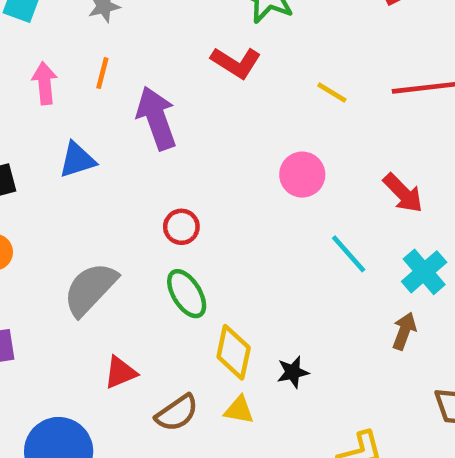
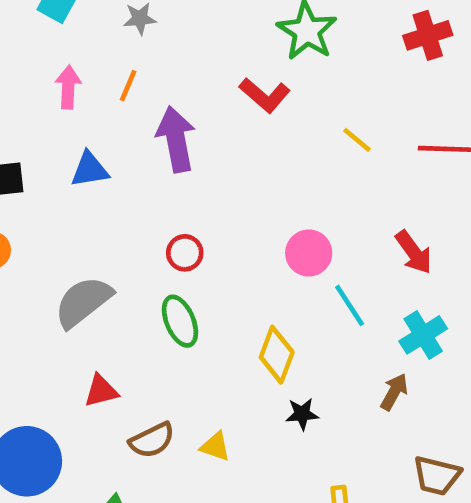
pink circle: (302, 175) -> (309, 253), moved
yellow diamond: (234, 352) -> (277, 355), moved
black star: (293, 372) -> (302, 414), moved

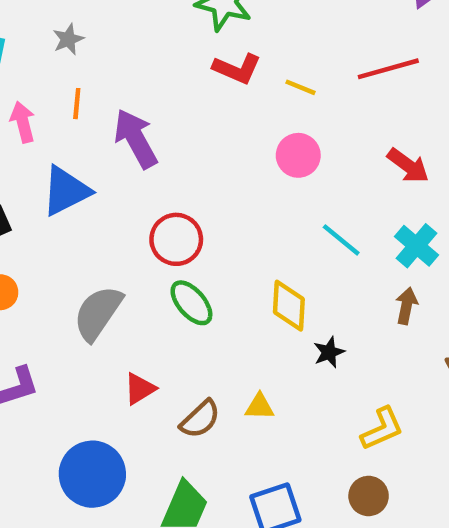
red L-shape: (265, 95) -> (237, 69), moved
blue triangle: (90, 169) -> (66, 191), size x1.4
red arrow: (414, 252) -> (408, 166), moved
red circle: (185, 253) -> (176, 239), size x1.5
pink circle: (309, 253) -> (298, 155), moved

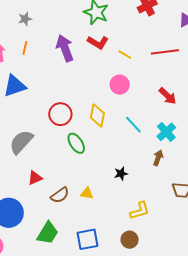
purple arrow: (136, 139) -> (65, 48), moved
green ellipse: (191, 303) -> (76, 143), moved
yellow diamond: (289, 306) -> (97, 115), moved

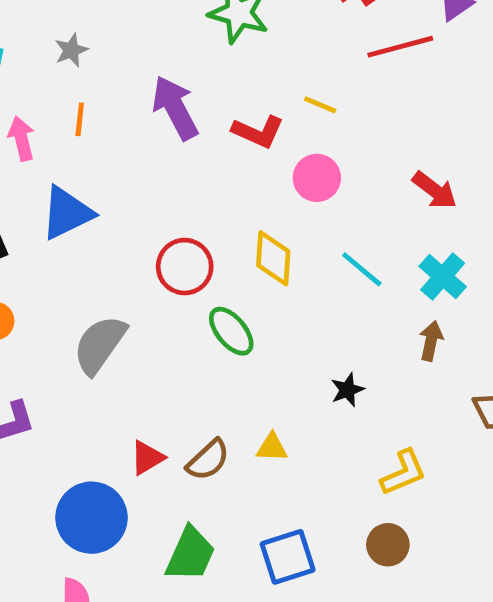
red L-shape: (98, 42) -> (258, 132), moved
red line: (165, 52) -> (400, 47), moved
red triangle: (35, 178) -> (147, 458), moved

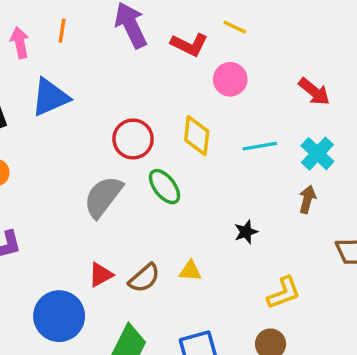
cyan line: (362, 269) -> (260, 146), turned -52
gray semicircle: (100, 345) -> (103, 197), moved

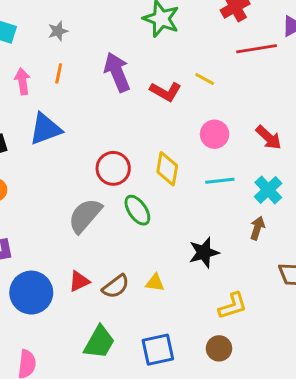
pink circle: (230, 79) -> (215, 134), moved
black star: (246, 232) -> (204, 252), size x1.5
blue circle: (59, 316) -> (31, 293), moved

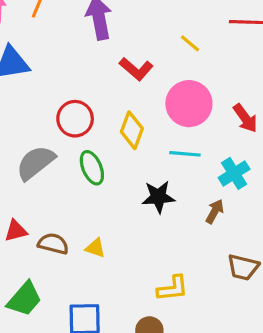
red L-shape: (166, 92) -> (136, 69), moved
pink circle: (215, 134) -> (189, 104), size x1.5
black star: (204, 252) -> (158, 197), moved
brown semicircle: (116, 286) -> (53, 244), turned -140

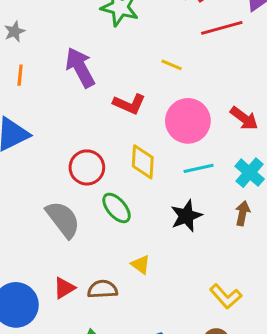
gray semicircle: (36, 163) -> (63, 219), turned 108
yellow triangle: (95, 248) -> (141, 264), moved, turned 35
yellow L-shape: (173, 288) -> (226, 296), turned 72

